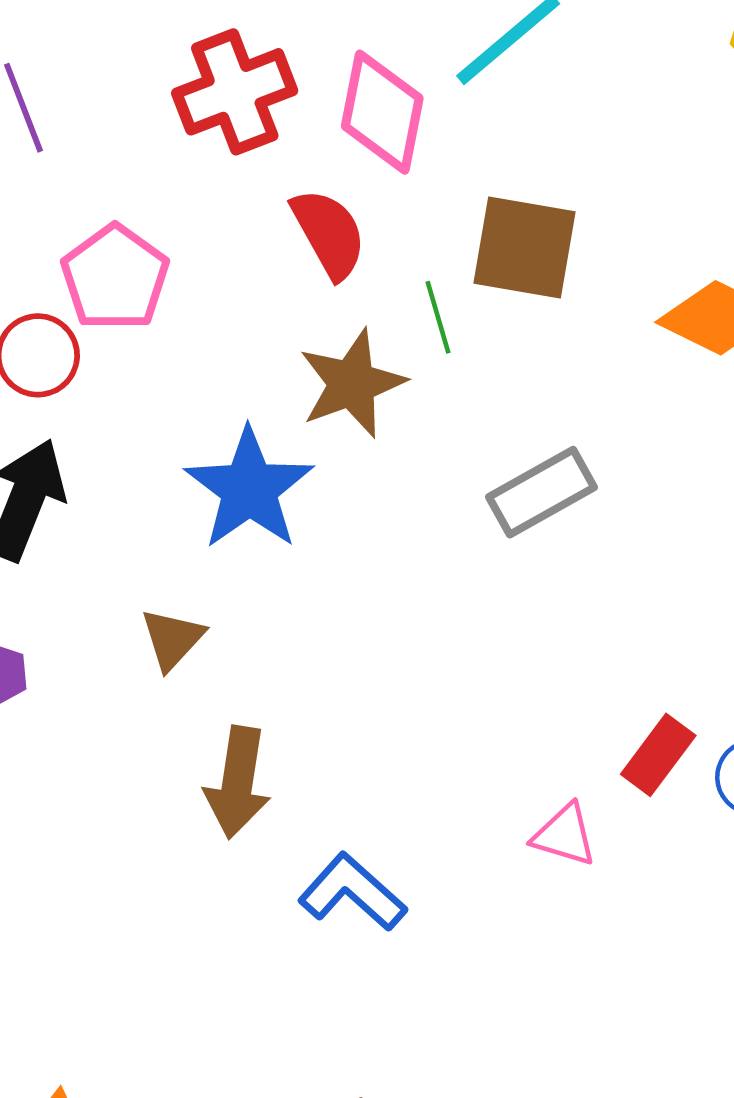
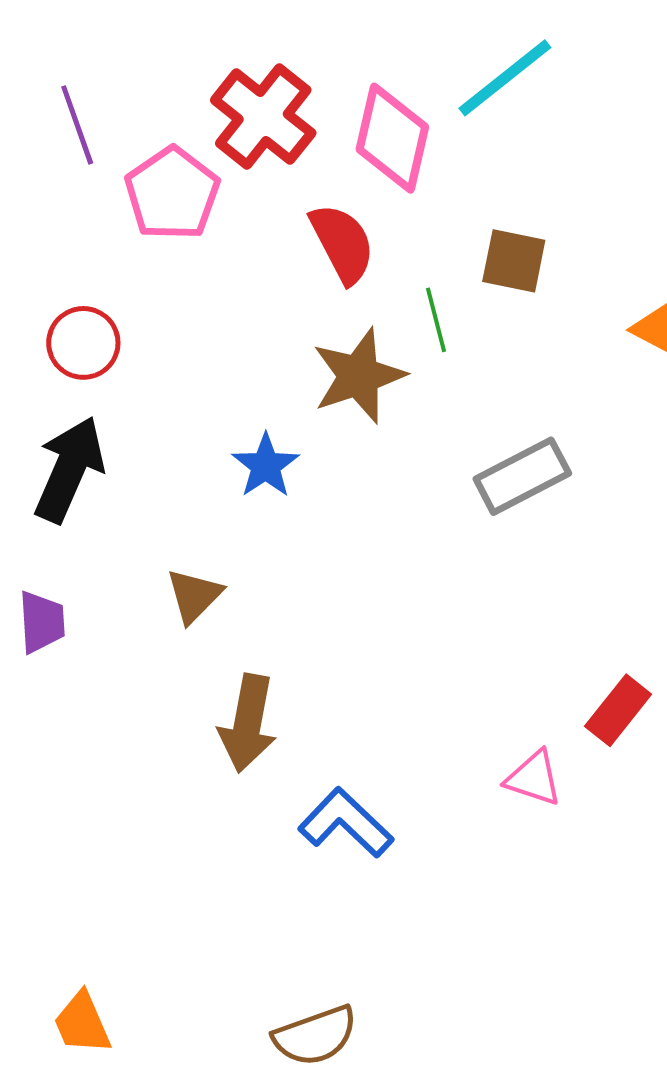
red cross: (235, 92) -> (263, 117), turned -32
brown square: (524, 248) -> (514, 261), size x0.7
pink pentagon: (115, 278) -> (172, 194), moved
blue star: (249, 489) -> (266, 466), size x0.6

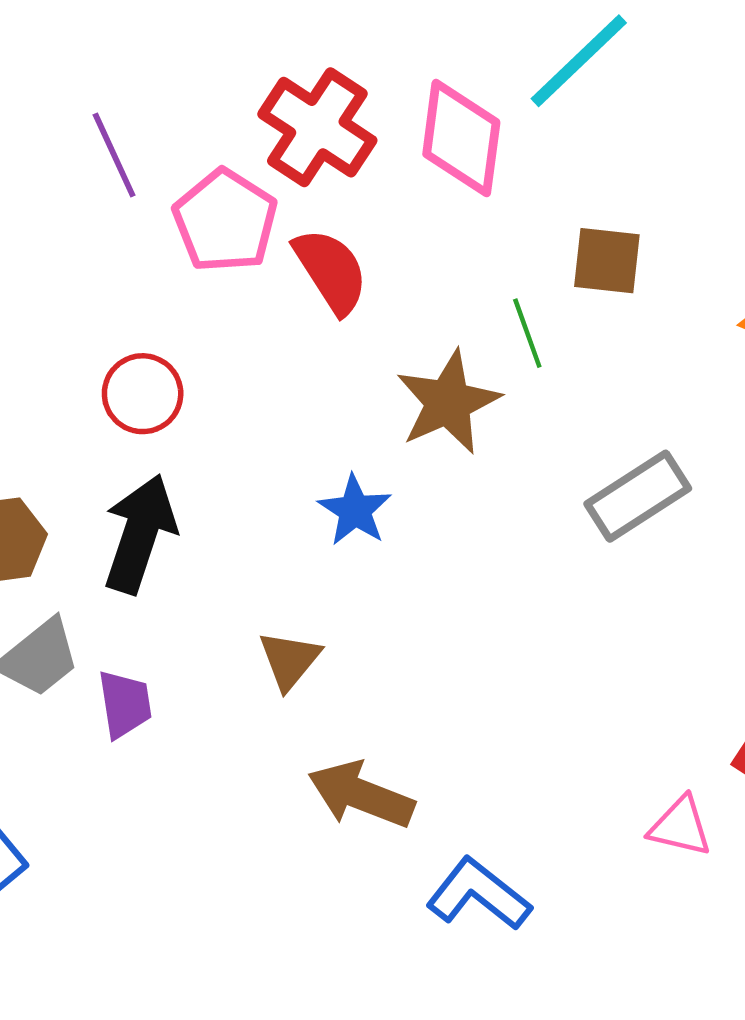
red semicircle: (342, 243) -> (331, 271), moved
brown arrow: (248, 723) -> (361, 795), turned 106

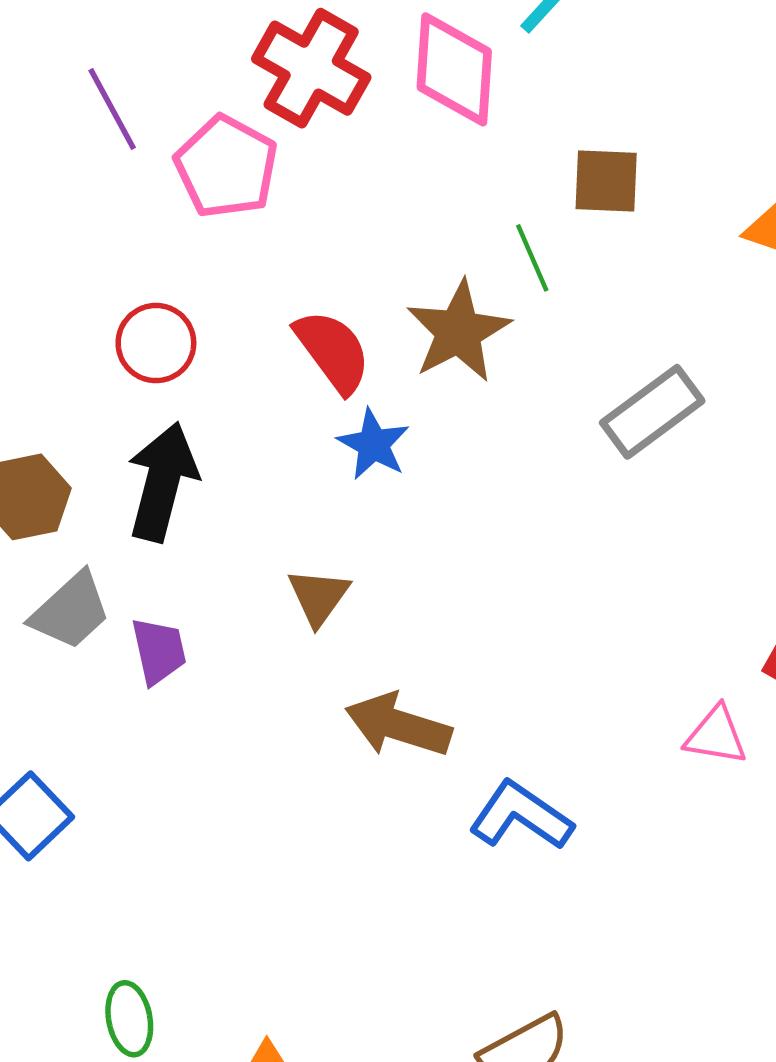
red semicircle: (331, 271) -> (333, 351), moved

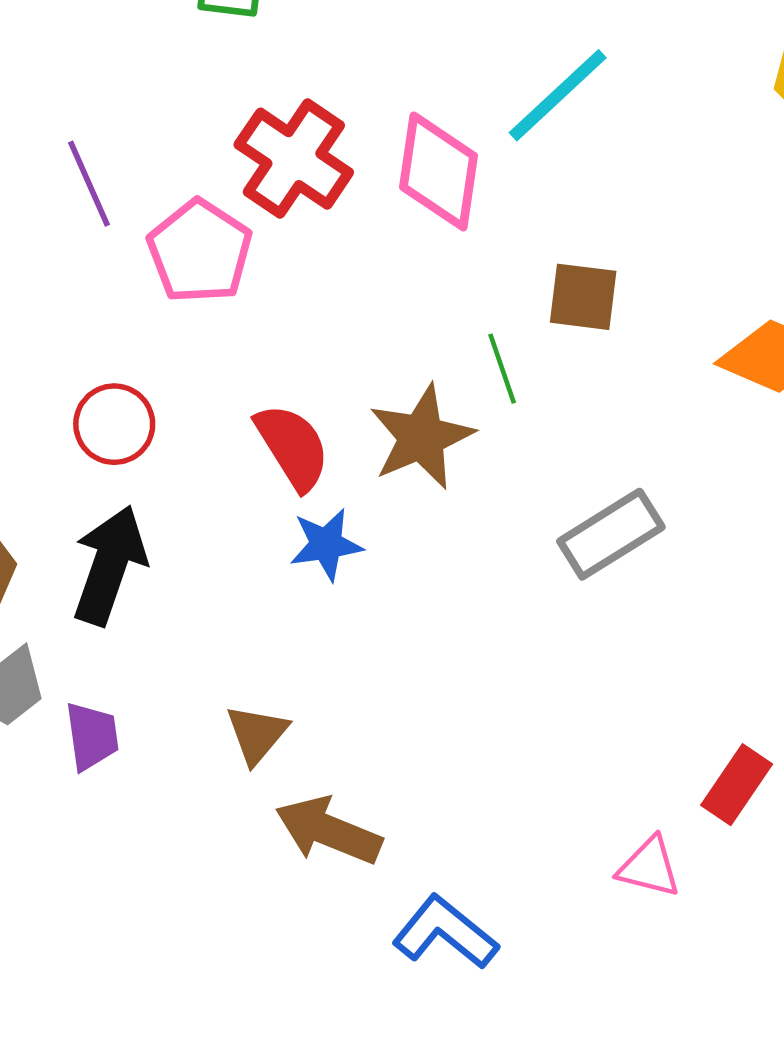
blue star: (373, 444) -> (326, 544), turned 30
brown triangle: (319, 597) -> (257, 734), moved

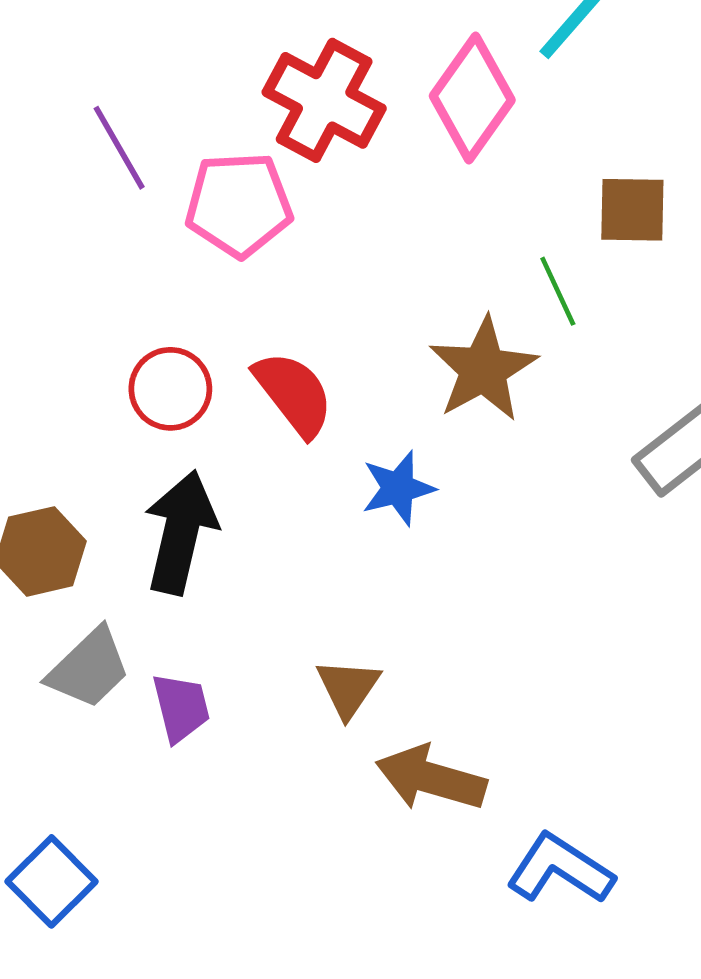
pink diamond: (438, 171) -> (472, 98), turned 33
pink pentagon: (200, 251) -> (239, 205), turned -30
red semicircle: (293, 447) -> (294, 394), moved

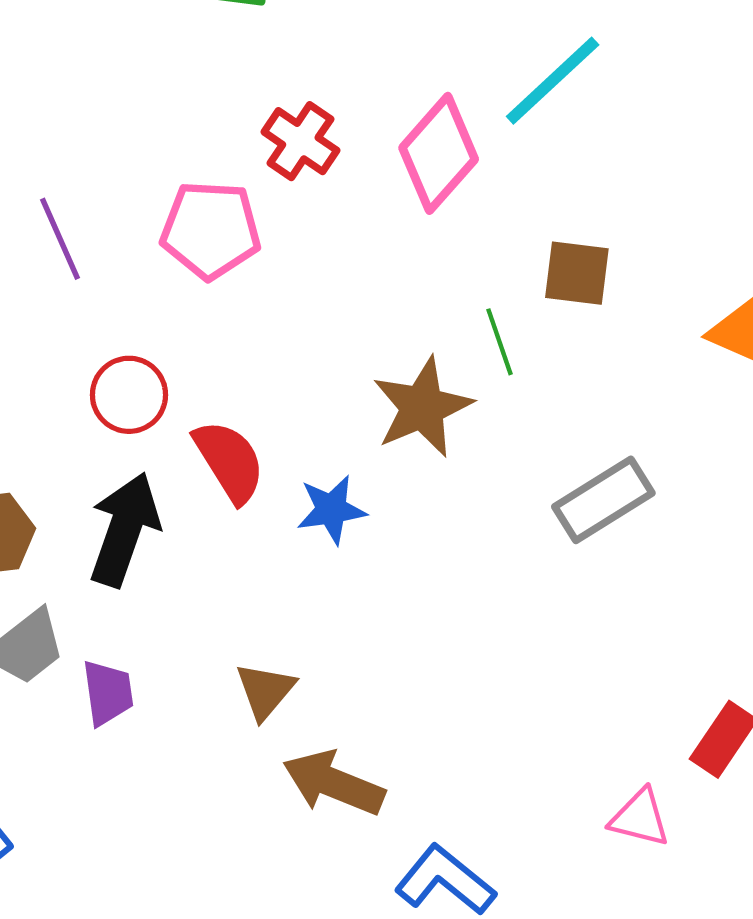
red cross: (324, 100) -> (300, 141), size x0.7
purple line: (119, 148) -> (60, 239), moved
red semicircle: (294, 394) -> (229, 461), moved

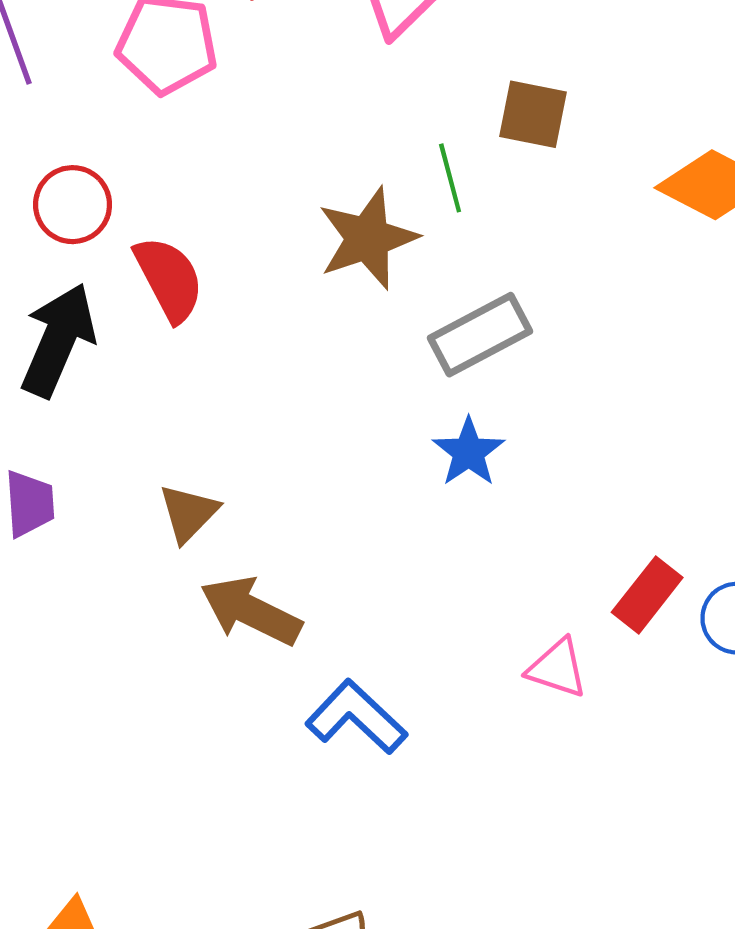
gray rectangle: (603, 500) -> (480, 335), moved
blue star: (331, 510) -> (469, 452), moved, turned -30

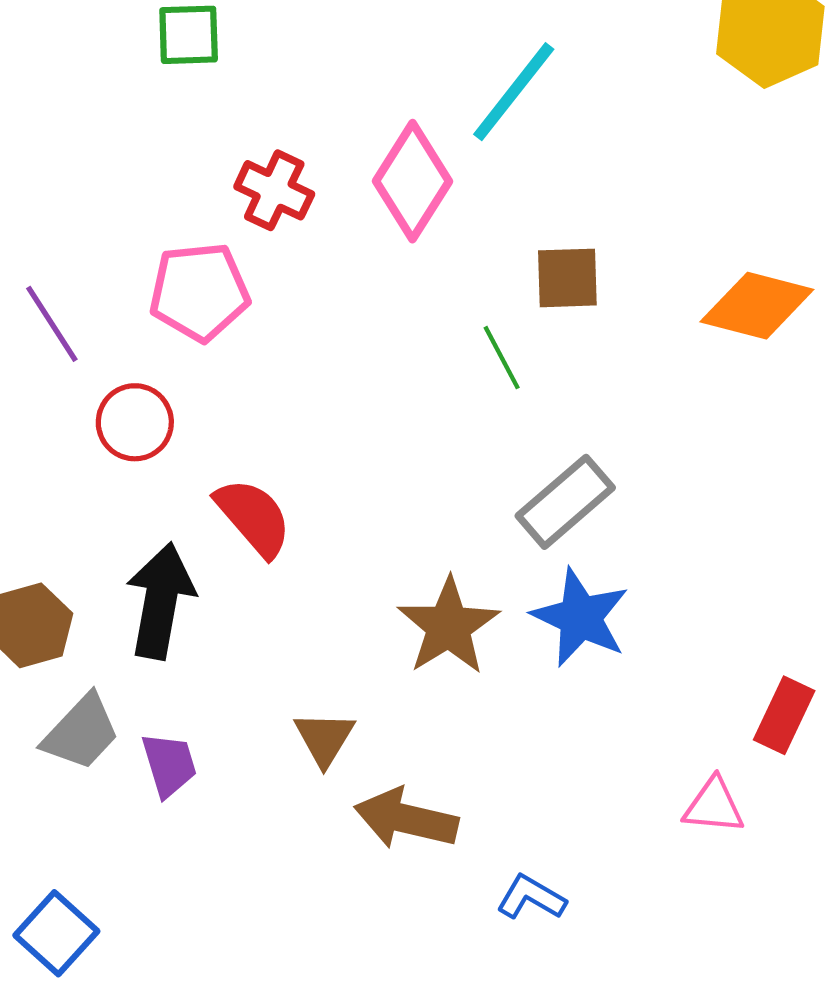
red circle: (73, 205) -> (135, 422), moved
brown star: (368, 238) -> (448, 626), moved
blue star: (469, 452) -> (580, 617), size x1.4
blue L-shape: (356, 717) -> (531, 897), size x0.7

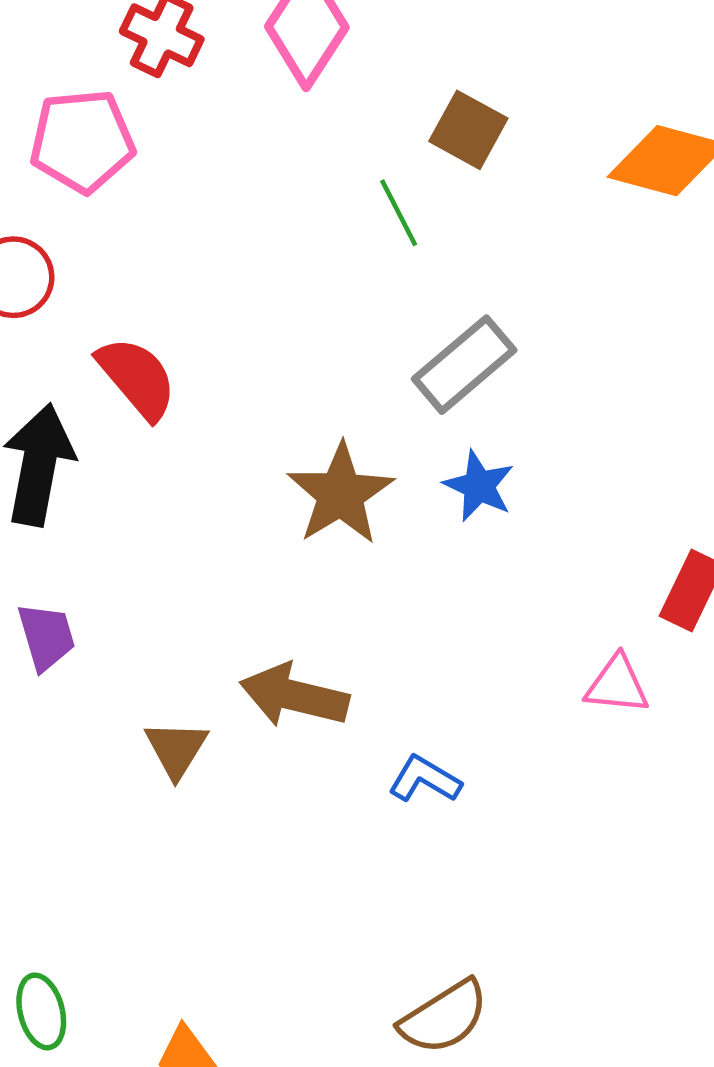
brown square: (567, 278) -> (468, 130), turned 30
blue star: (580, 617) -> (479, 486), size x0.7
brown triangle: (324, 738) -> (176, 749), moved

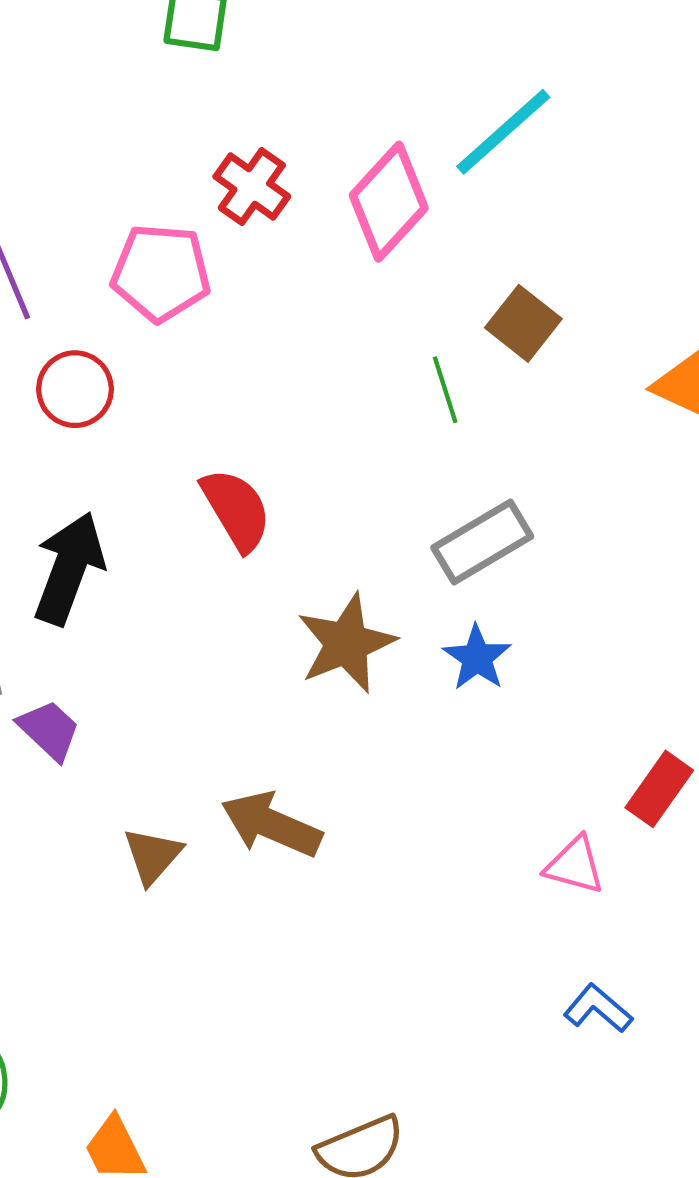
red semicircle: (137, 378) -> (236, 510), moved
purple trapezoid: (46, 637) -> (49, 730), turned -40
blue L-shape: (425, 779) -> (598, 1009), moved

